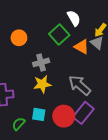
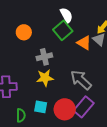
white semicircle: (74, 18) -> (66, 15), moved
green semicircle: (19, 124) -> (21, 115), turned 136

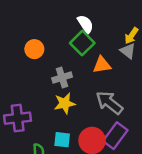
orange triangle: (84, 43) -> (102, 65), moved, turned -35

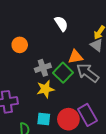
green square: (82, 43) -> (63, 73), moved
gray arrow: (109, 103) -> (88, 73), moved
purple rectangle: (115, 136) -> (87, 115), turned -65

